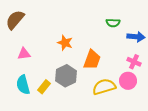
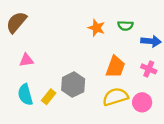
orange star: (65, 43) -> (96, 28), moved
orange trapezoid: (92, 60) -> (115, 67), moved
pink circle: (128, 81) -> (142, 102), moved

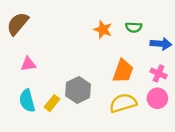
pink circle: (142, 102) -> (157, 98), moved

